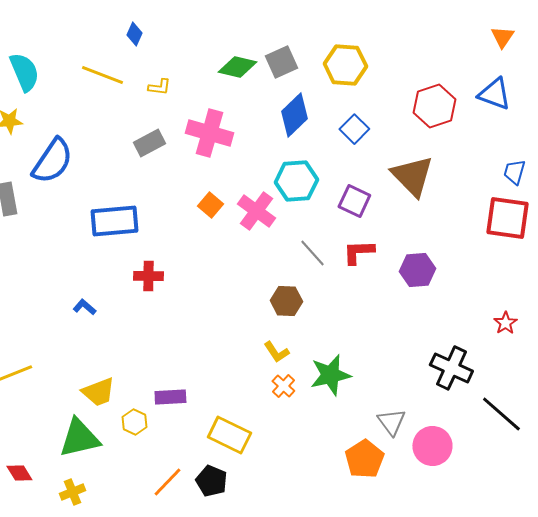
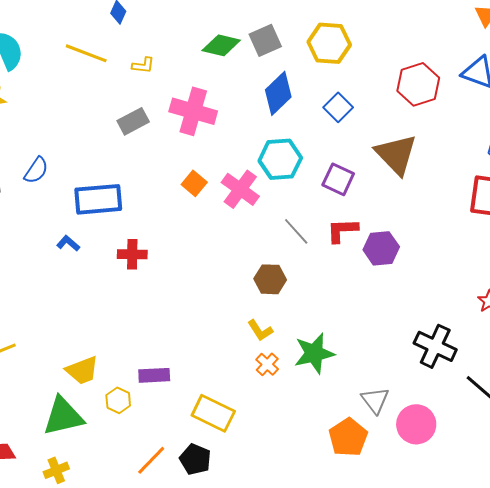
blue semicircle: (52, 161) -> (36, 170), moved, size x0.6
purple hexagon: (417, 270) -> (381, 248), moved
blue L-shape: (84, 307) -> (68, 243), moved

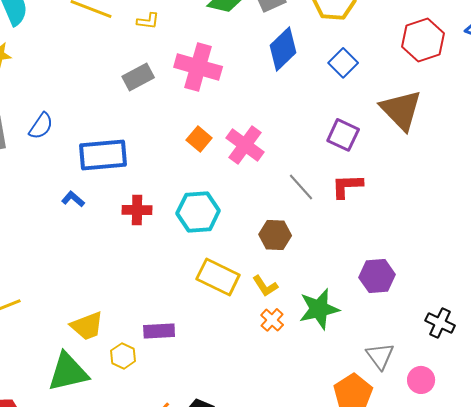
cyan hexagon: (280, 159) -> (198, 212), moved
purple hexagon: (381, 248) -> (377, 276), moved
black cross: (435, 346) -> (440, 323), moved, size x0.7
yellow rectangle: (213, 413) -> (218, 277), moved
pink circle: (416, 424) -> (421, 380), size x0.7

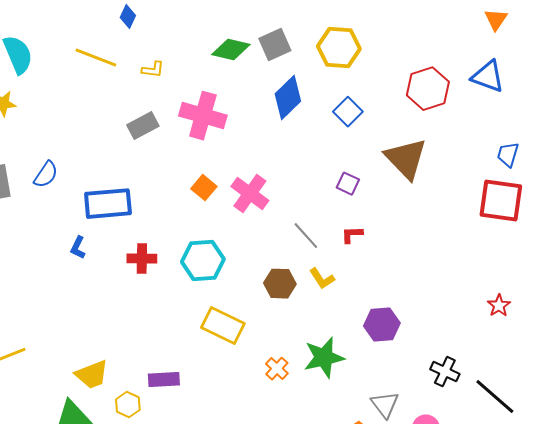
purple square: (343, 135) -> (348, 184), size x0.7
red L-shape: (347, 186) -> (352, 235), size x0.7
blue L-shape: (73, 199) -> (78, 248), turned -105
yellow L-shape: (265, 286) -> (322, 279), moved

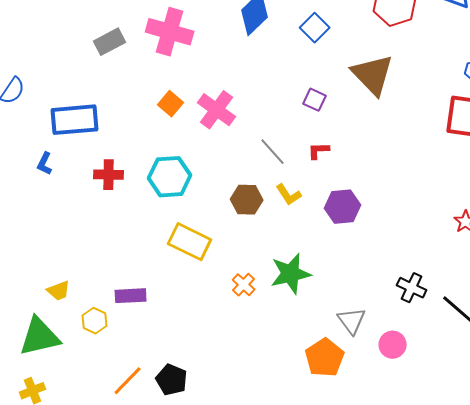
purple hexagon: (382, 325) -> (343, 207), moved
yellow trapezoid: (92, 375) -> (59, 291), size x0.7

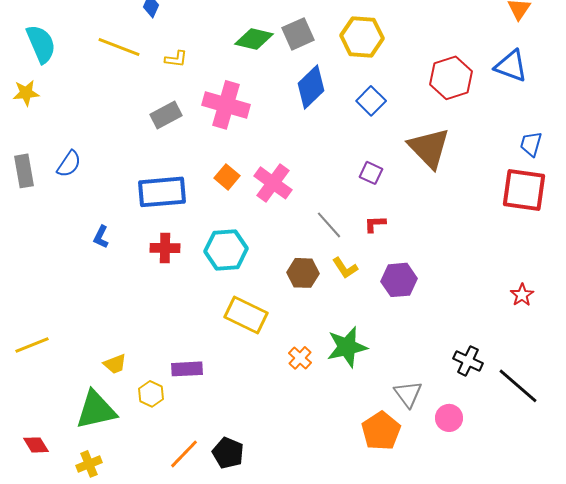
blue rectangle: (75, 120) -> (162, 192), moved

